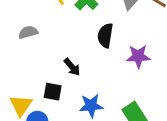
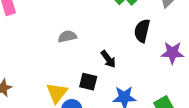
gray semicircle: (28, 32) -> (67, 36), moved

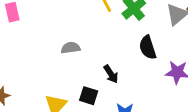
black semicircle: (142, 31) -> (148, 47), turned -35

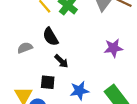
black semicircle: (148, 47) -> (51, 37), moved

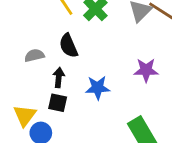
black arrow: (61, 61) -> (59, 78), moved, turned -136
blue star: (79, 91) -> (98, 88), moved

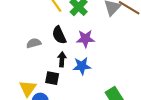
purple star: (146, 70) -> (85, 39), moved
black arrow: (59, 78) -> (62, 59), moved

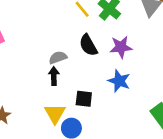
black arrow: (62, 59) -> (54, 76), moved
blue star: (82, 66) -> (119, 81), turned 30

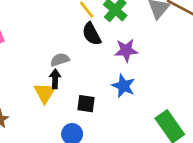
black semicircle: (88, 45) -> (92, 34), moved
yellow triangle: (55, 114) -> (45, 93), moved

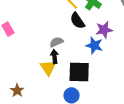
blue star: (123, 86) -> (94, 45), moved
black square: (86, 104) -> (79, 72), size x1.6

